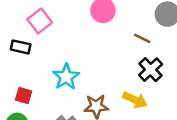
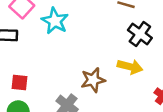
cyan star: (66, 77) -> (55, 21), moved

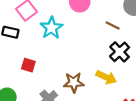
red square: (19, 82) -> (28, 65), moved

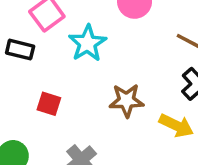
brown star: (74, 82) -> (127, 100), moved

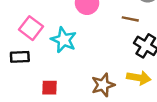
brown star: (127, 100) -> (103, 85), moved

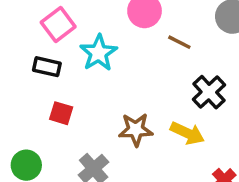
brown line: (130, 19) -> (179, 42), moved
black rectangle: (20, 57) -> (47, 67), moved

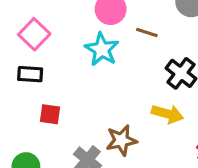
cyan star: (99, 53) -> (102, 49), moved
brown star: (136, 130) -> (121, 140), moved

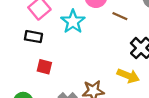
cyan star: (102, 49) -> (73, 22), moved

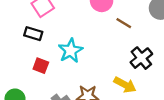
cyan star: (73, 22) -> (71, 51), moved

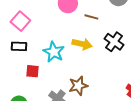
yellow arrow: (125, 85) -> (82, 44), moved

